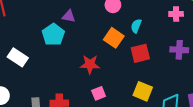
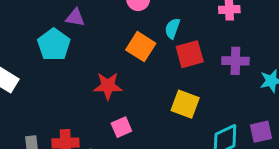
red square: (140, 53) -> (190, 54), moved
yellow square: (143, 91) -> (185, 104), moved

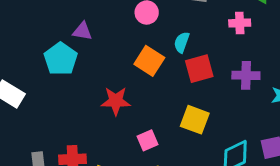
pink square: (121, 127) -> (147, 140), moved

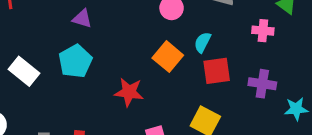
purple triangle: (82, 31) -> (82, 19), moved
cyan pentagon: (61, 59) -> (75, 61), moved

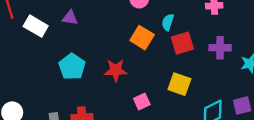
cyan pentagon: (75, 61) -> (72, 67), moved
white rectangle: (24, 71) -> (36, 26), moved

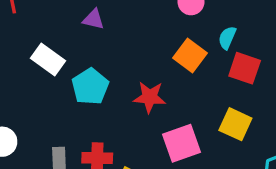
white rectangle: (36, 26) -> (48, 60), moved
red square: (182, 43) -> (245, 68), turned 30
pink square: (142, 102) -> (182, 143), size x1.6

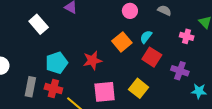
cyan pentagon: (90, 87) -> (57, 63), moved
red star: (150, 97) -> (92, 60), turned -30

